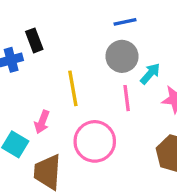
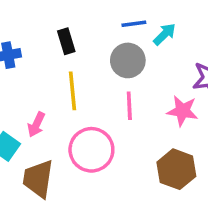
black rectangle: (34, 40) -> (66, 41), moved
cyan arrow: (150, 74) -> (165, 34), moved

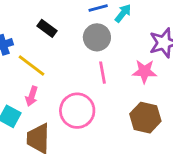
black rectangle: (66, 41) -> (47, 28), turned -30
yellow line: (72, 91) -> (31, 65), moved, turned -40

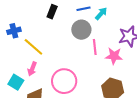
black rectangle: (47, 28) -> (52, 12), moved, turned 72
pink line: (103, 73) -> (95, 47), moved

